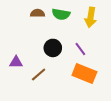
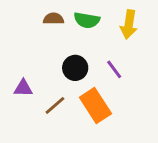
orange rectangle: (84, 73) -> (95, 105), moved, turned 35

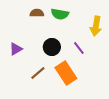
yellow arrow: (129, 25) -> (96, 26), moved
purple triangle: (23, 88) -> (16, 49), moved, turned -32

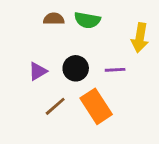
purple line: (79, 48) -> (115, 70), turned -56
purple triangle: (16, 49) -> (38, 71), moved

